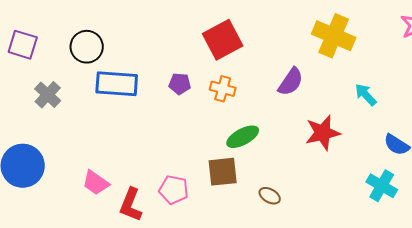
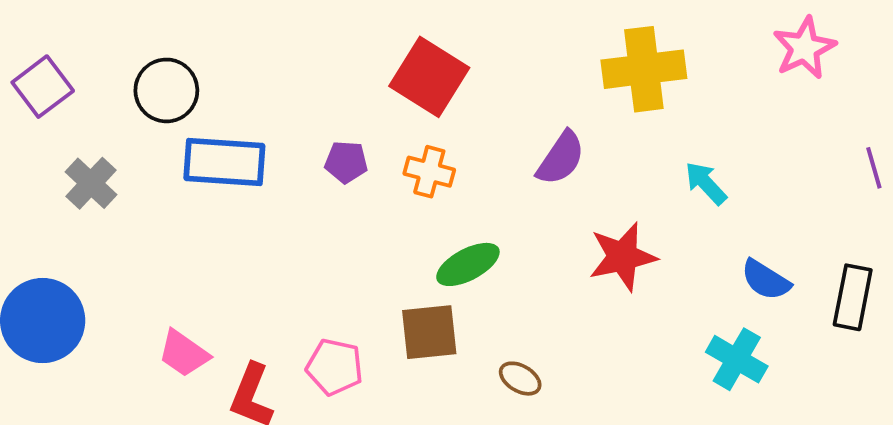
yellow cross: (334, 36) -> (644, 69), turned -30
red square: (223, 40) -> (429, 77), turned -30
purple square: (23, 45) -> (43, 87), turned 36

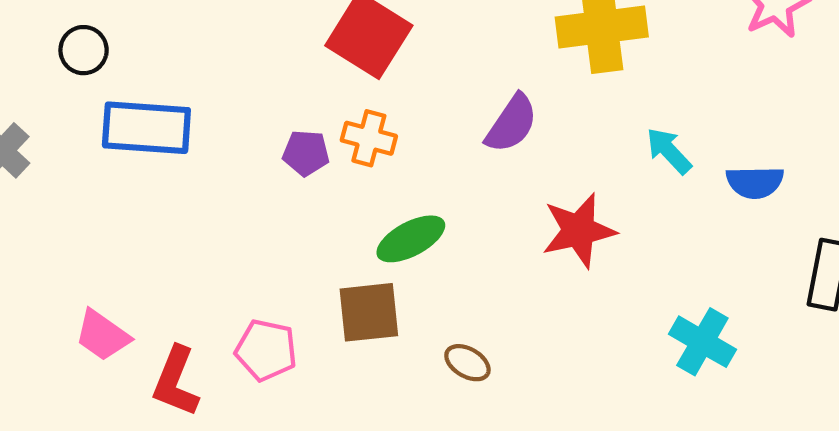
black circle: (166, 90) -> (84, 50), size x0.7
purple pentagon: (346, 162) -> (306, 153), moved
blue semicircle: (766, 280) -> (755, 182), moved, turned -33

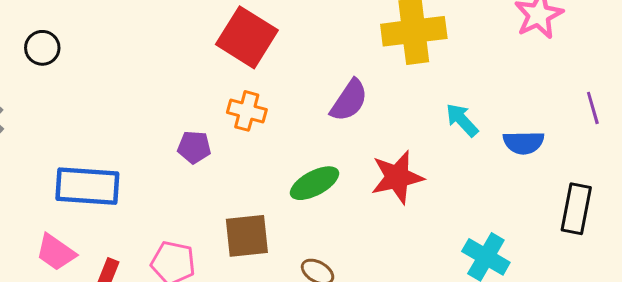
blue rectangle: (146, 128) -> (87, 186), moved
purple pentagon: (306, 153) -> (194, 147), moved
green ellipse: (411, 239) -> (315, 183), moved

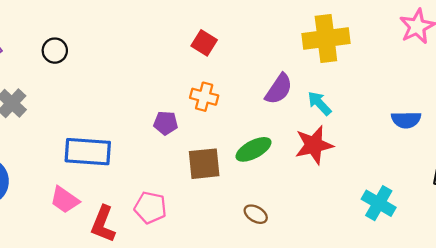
red square: (247, 37) -> (204, 43), size x0.6
cyan arrow: (462, 120) -> (319, 103), moved
brown square: (247, 236) -> (204, 164), moved

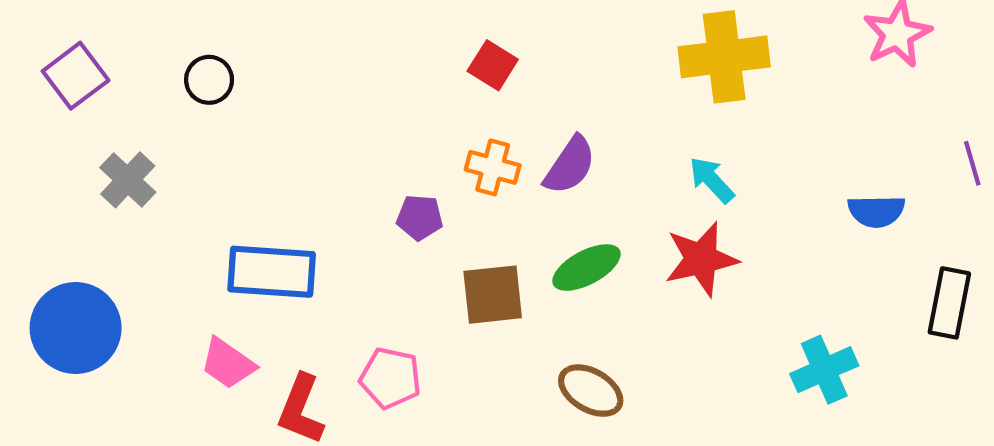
purple semicircle: (279, 89) -> (570, 165), moved
cyan cross: (379, 203) -> (824, 370), turned 36
brown ellipse: (256, 214) -> (591, 391), size x1.4

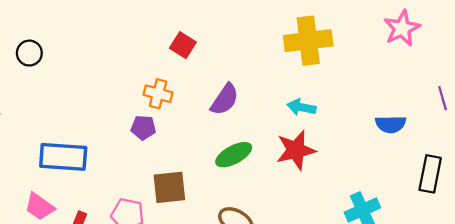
orange cross: (493, 167) -> (158, 94), moved
cyan arrow: (712, 180) -> (301, 107), turned -36
brown square: (493, 295) -> (169, 187), moved

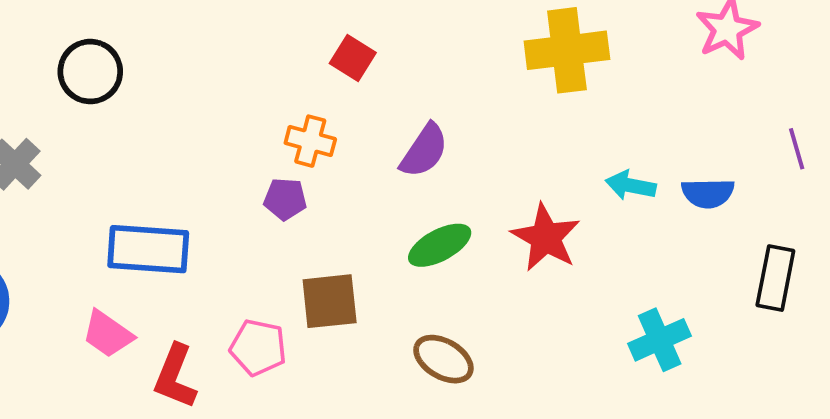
black circle: (29, 53) -> (90, 72), size x1.4
cyan arrow: (301, 107) -> (631, 185), moved
red star: (296, 150) -> (546, 238), turned -30

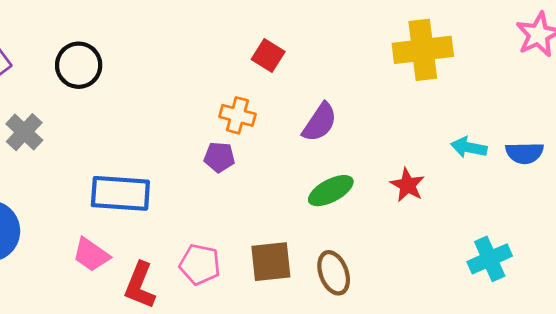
red star: (546, 238) -> (407, 185), size x0.7
brown square: (330, 301) -> (271, 262), moved
brown ellipse: (443, 359) -> (334, 273), turned 39

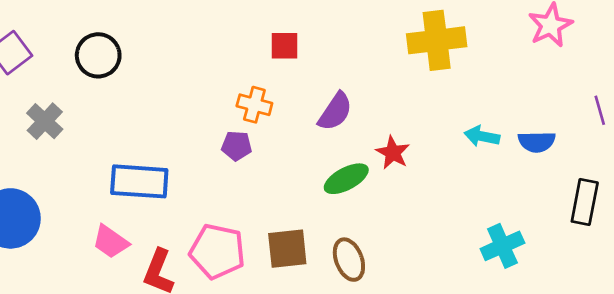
red square: (268, 55) -> (285, 46), turned -32
red star: (407, 185) -> (393, 153), moved
pink pentagon: (200, 264) -> (217, 251), size x1.4

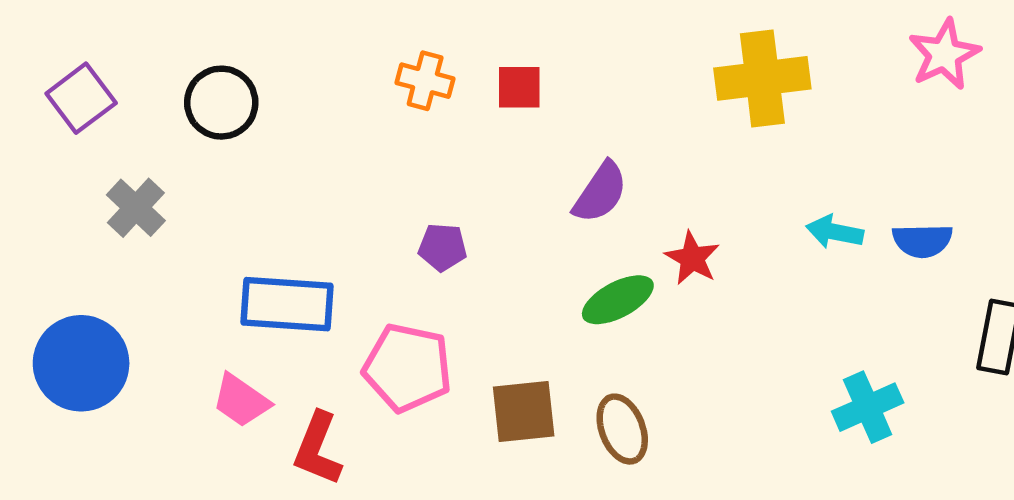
orange cross: (254, 105) -> (425, 81), moved
pink pentagon: (217, 251) -> (407, 368), moved

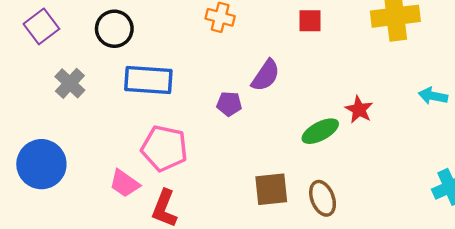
red square: (519, 87) -> (310, 21), moved
purple semicircle: (600, 192) -> (266, 75), moved
blue rectangle: (287, 304) -> (148, 80), moved
pink pentagon: (407, 368) -> (164, 148), moved

